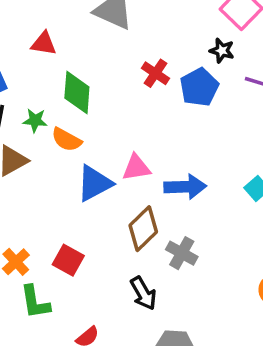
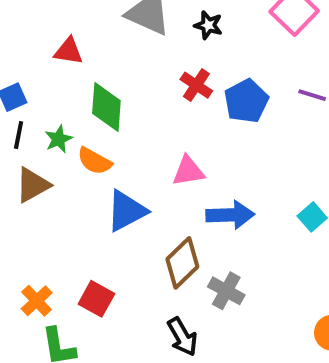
black star: (222, 51) -> (208, 25), moved
green star: (35, 120) -> (59, 139), turned -30
pink triangle: (136, 168) -> (188, 171), moved

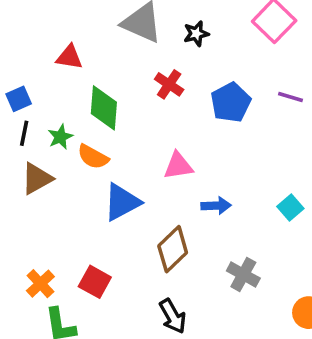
black star: (208, 25) -> (196, 34), turned -30
red cross: (196, 85) -> (169, 84), moved
blue arrow: (230, 215) -> (216, 206), size x0.7
gray cross: (226, 291) -> (243, 275), moved

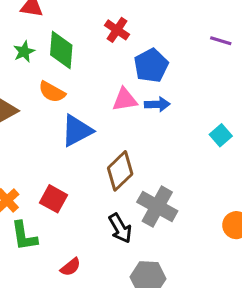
blue pentagon: (231, 102) -> (151, 66), moved
green star: (60, 137) -> (24, 52), moved
blue arrow: (216, 206) -> (157, 104), moved
gray cross: (243, 275) -> (157, 207), moved, size x1.4

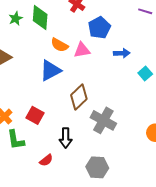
orange semicircle: (52, 92) -> (59, 45), moved
blue arrow: (157, 104) -> (122, 53), moved
black arrow: (120, 228) -> (66, 138), moved, turned 30

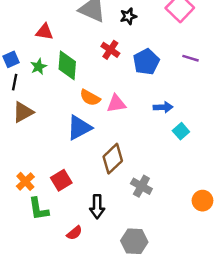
blue pentagon: (99, 28) -> (146, 62), moved
cyan square: (145, 74) -> (181, 131), moved
red square: (35, 115) -> (61, 180), turned 30
gray cross: (103, 120) -> (141, 186), size x0.7

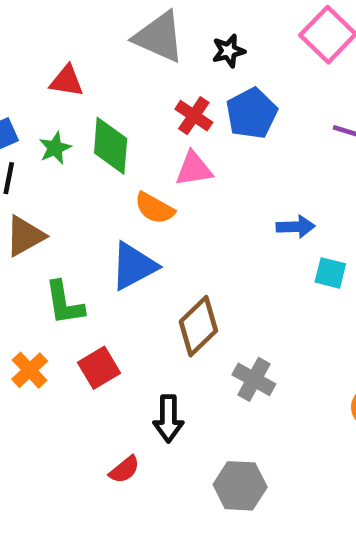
blue pentagon: (146, 62) -> (252, 113), moved
pink triangle: (116, 104) -> (194, 169), moved
cyan square: (181, 131) -> (330, 273), turned -35
green L-shape: (39, 209) -> (64, 303), moved

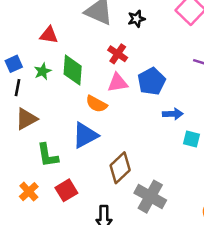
blue pentagon: (252, 113) -> (151, 81), moved
gray cross: (254, 379) -> (150, 197), size x1.4

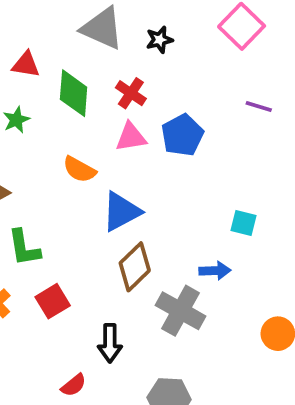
green diamond: (73, 70) -> (74, 93), moved
orange semicircle: (96, 104) -> (79, 169), moved
blue arrow: (173, 114) -> (215, 271), moved
blue triangle: (85, 135) -> (121, 211), moved

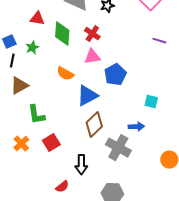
blue pentagon: (182, 135) -> (115, 75), moved

